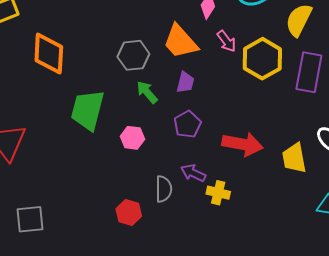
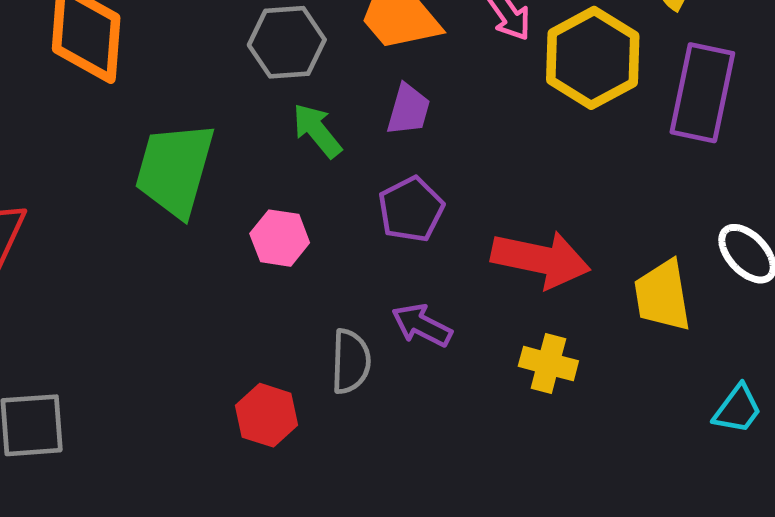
yellow cross: (218, 193) -> (548, 364), moved

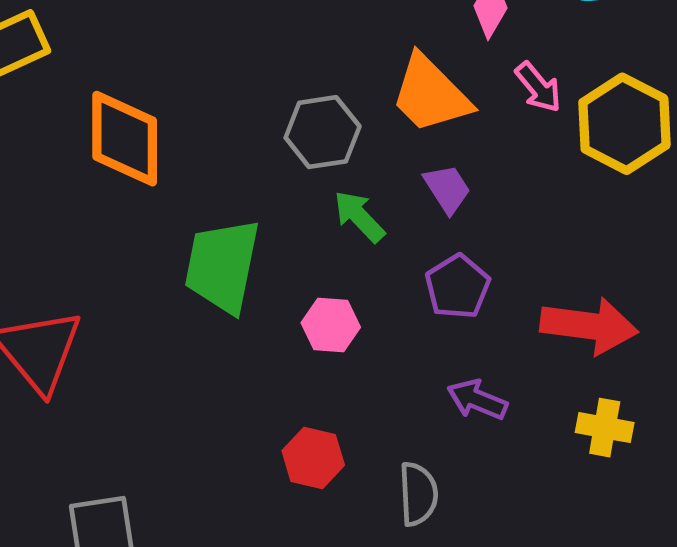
purple trapezoid: (408, 110) -> (447, 189), turned -44
gray semicircle: (351, 361) -> (418, 494), moved
red hexagon: (267, 415) -> (313, 458), moved

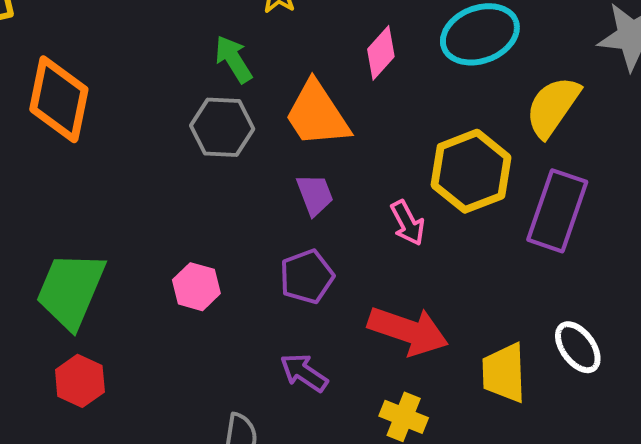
pink arrow: (538, 87) -> (408, 223), moved
green arrow: (359, 216) -> (233, 59), moved
green trapezoid: (222, 266) -> (71, 290), moved
red hexagon: (313, 458) -> (80, 381), moved

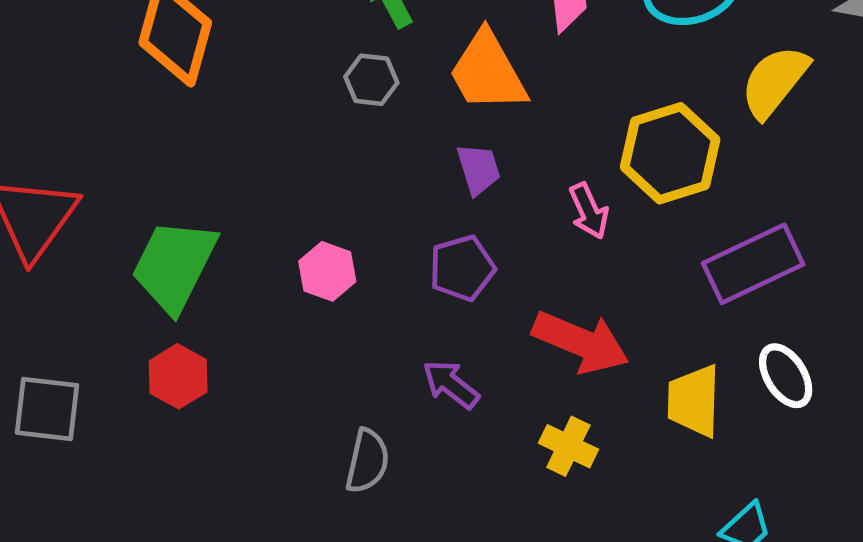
gray hexagon: (222, 127) -> (371, 80), size x0.7
purple rectangle: (557, 211) -> (753, 264), moved, turned 42

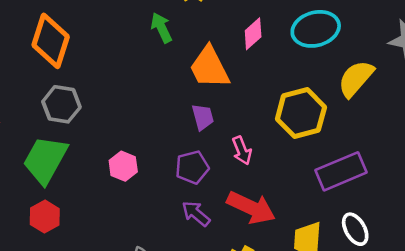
gray hexagon: (371, 80) -> (61, 104), moved, size x1.4
pink arrow: (589, 211) -> (242, 150), moved
purple arrow: (451, 384) -> (196, 214), moved

